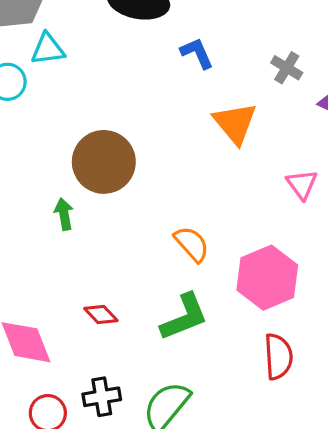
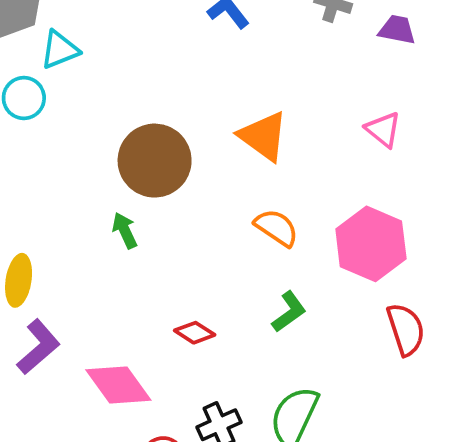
orange triangle: (235, 123) -> (263, 136), moved
green L-shape: (184, 317) -> (289, 312), size x0.7

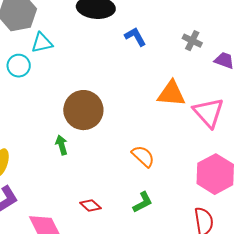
pink triangle: (383, 129) -> (208, 113), size x1.6
orange triangle: (263, 136) -> (171, 94), moved, turned -40
pink hexagon: (371, 244) -> (215, 174), moved

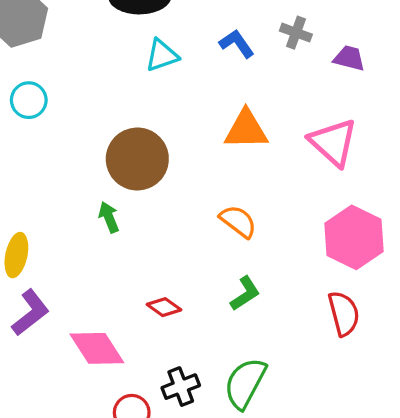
blue L-shape: (135, 37) -> (237, 44), moved
cyan triangle: (42, 43) -> (162, 55), moved
orange triangle: (171, 94) -> (246, 130), moved

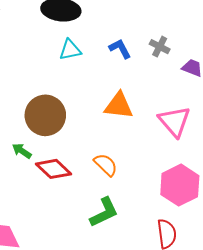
green arrow: (109, 217) -> (22, 151), turned -42
green L-shape: (245, 293) -> (104, 212), size x1.4
red diamond: (164, 307) -> (54, 169), moved, size x1.6

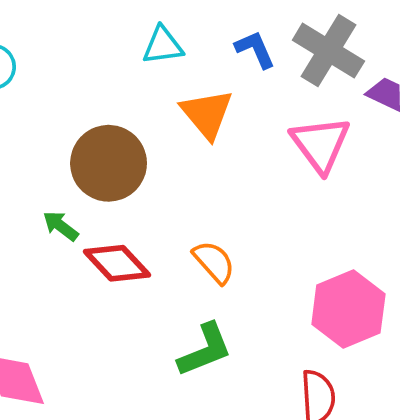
gray cross: (160, 47) -> (328, 51), size x1.8
orange triangle: (119, 106) -> (207, 114), moved, turned 40
pink triangle: (174, 121) -> (320, 144), moved

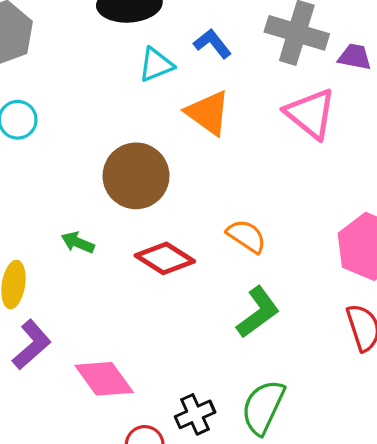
blue L-shape: (255, 49) -> (212, 44), moved
green arrow: (61, 226) -> (78, 242), moved

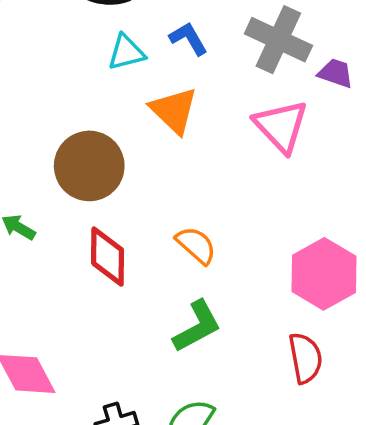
red diamond: (165, 258) -> (108, 257), turned 50

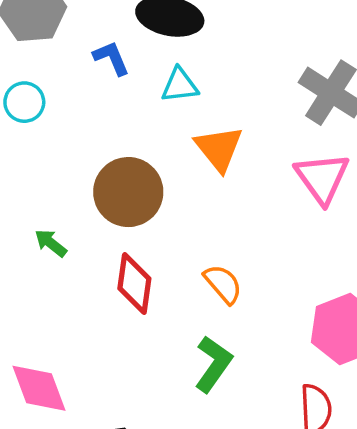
blue L-shape: (188, 39) -> (111, 58), moved
green L-shape: (197, 326) -> (213, 364), turned -34

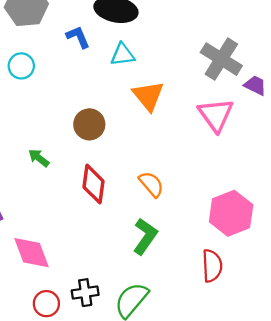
brown circle: (128, 192) -> (89, 124), size x0.7

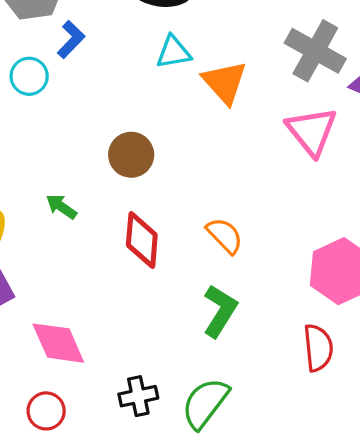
blue L-shape: (78, 37) -> (71, 40), moved, turned 70
orange triangle: (148, 96) -> (225, 82), moved
red circle: (46, 304) -> (46, 411), moved

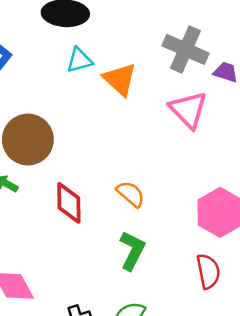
brown circle: (131, 155) -> (28, 140), moved, size x1.5

